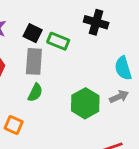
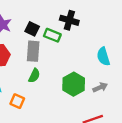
black cross: (96, 22) -> (69, 20), moved
gray arrow: (119, 97) -> (100, 87), moved

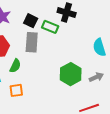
green semicircle: (34, 76) -> (15, 66), moved
orange square: (17, 101) -> (16, 90), turned -32

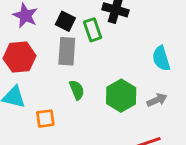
green rectangle: (50, 27) -> (93, 30), turned 49
green semicircle: (15, 66) -> (77, 90), moved, turned -48

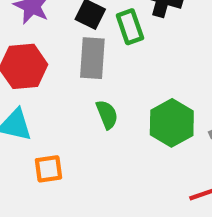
orange square: (45, 119) -> (48, 169), moved

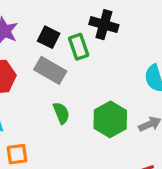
gray rectangle: (92, 58) -> (50, 70), turned -64

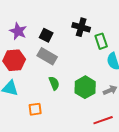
green rectangle: (79, 47) -> (101, 41), moved
orange square: (17, 154) -> (35, 109), moved

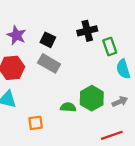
black cross: (81, 27) -> (87, 31), turned -30
green semicircle: (54, 83) -> (68, 107), moved, turned -64

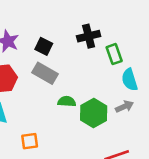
gray arrow: (120, 102) -> (124, 107), moved
green semicircle: (68, 107) -> (67, 101), moved

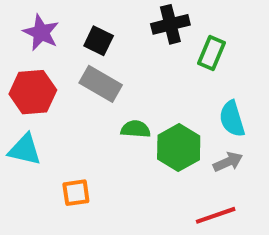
green rectangle: (114, 54) -> (212, 53), turned 42
cyan semicircle: (130, 80) -> (232, 119), moved
gray arrow: (124, 107) -> (228, 162), moved

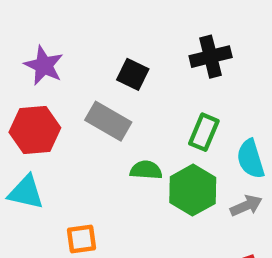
black cross: (170, 24) -> (211, 57), moved
black square: (99, 41) -> (133, 74), moved
green rectangle: (212, 53) -> (204, 132), moved

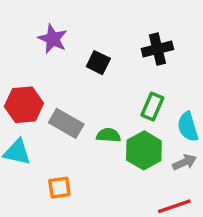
purple star: (44, 66) -> (53, 39), moved
gray rectangle: (108, 121) -> (66, 123), moved

